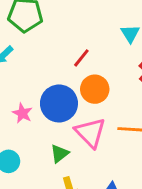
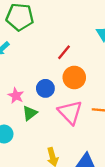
blue circle: (59, 103) -> (45, 88), size x0.6
green triangle: (60, 154) -> (30, 113), moved

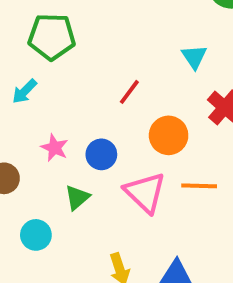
orange circle: (74, 77) -> (169, 135), moved
pink star: (16, 96) -> (55, 148), moved

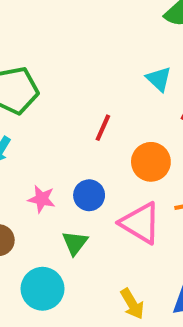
cyan circle: (36, 235) -> (43, 289), size x1.4

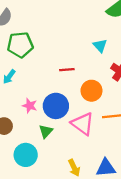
red line: (103, 128) -> (67, 70), turned 56
blue circle: (89, 195) -> (56, 106), size x1.5

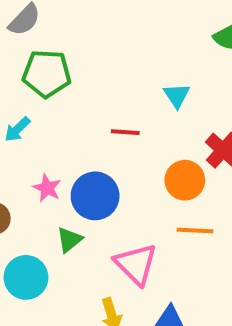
cyan triangle: (100, 46) -> (177, 95), moved
orange circle: (91, 91) -> (185, 180), moved
pink triangle: (83, 124) -> (136, 264), moved

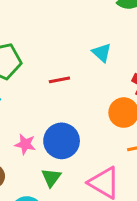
red line: (125, 132) -> (59, 80), moved

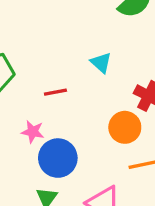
pink star: (25, 144) -> (33, 132), moved

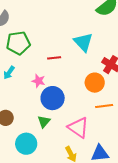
cyan triangle: (101, 63) -> (83, 42), size x1.5

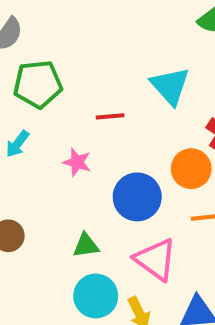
blue circle: (53, 98) -> (137, 197), moved
green triangle: (44, 122) -> (86, 245), turned 40
cyan circle: (26, 144) -> (96, 296), moved

